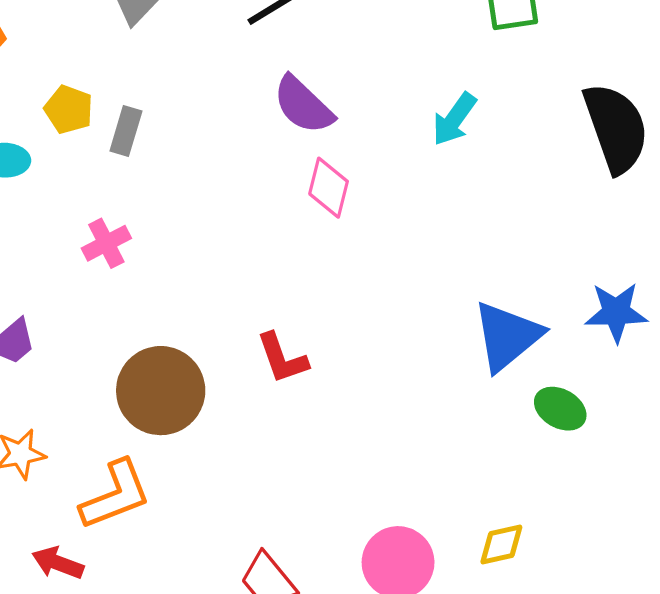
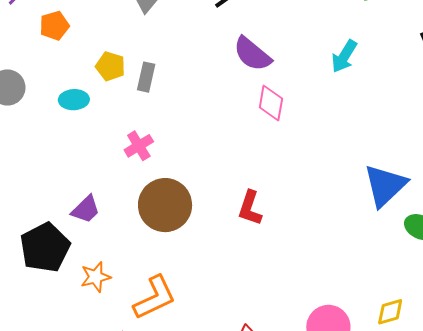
red L-shape: (282, 358) -> (250, 208), turned 42
brown circle: (161, 391) -> (165, 205), moved

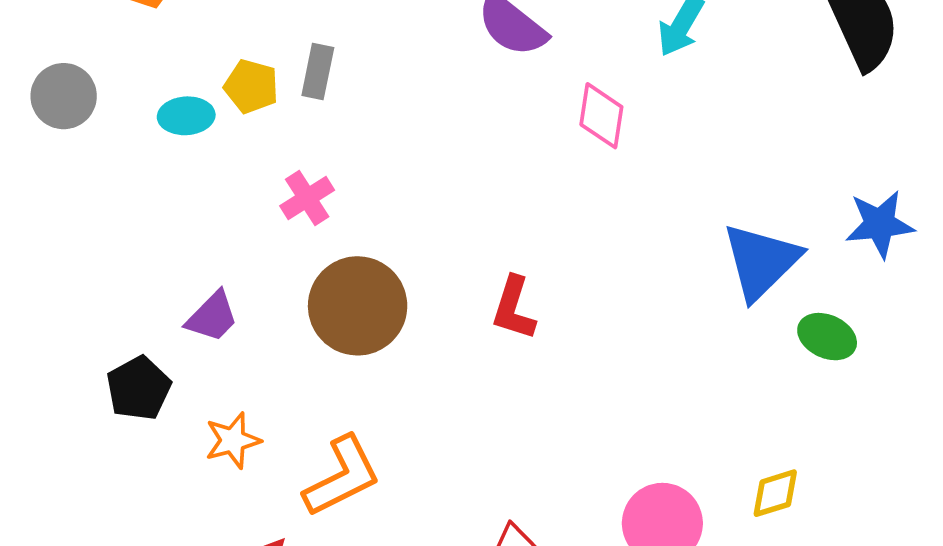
yellow pentagon: (110, 66) -> (251, 86), moved
pink diamond: (271, 103) -> (601, 116), moved
black pentagon: (45, 247) -> (139, 388), size x0.7

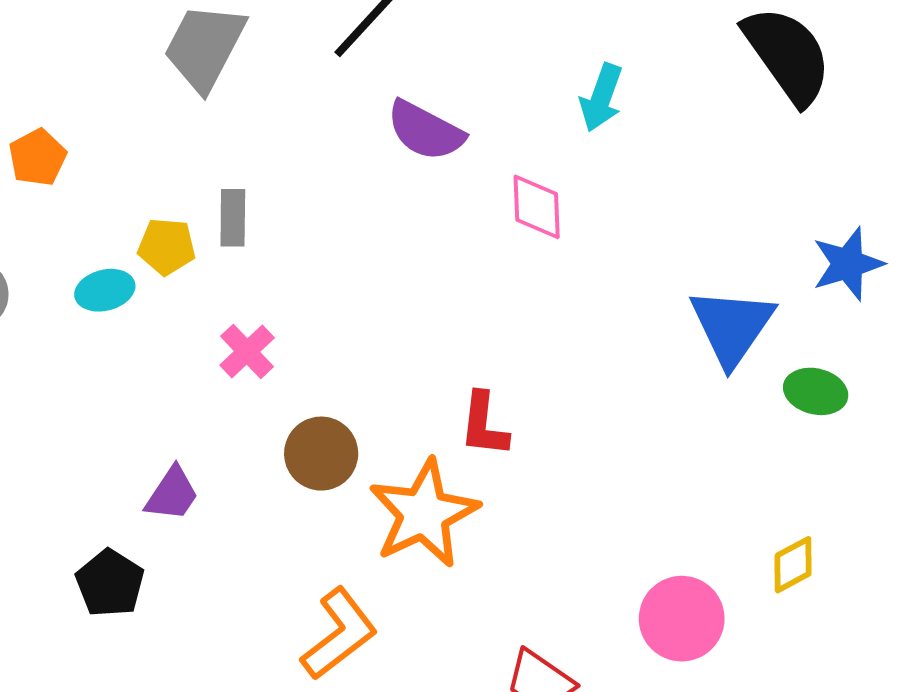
brown circle: (358, 306) -> (321, 454), size x0.7
orange star: (233, 440) -> (424, 513), moved, size x1.8

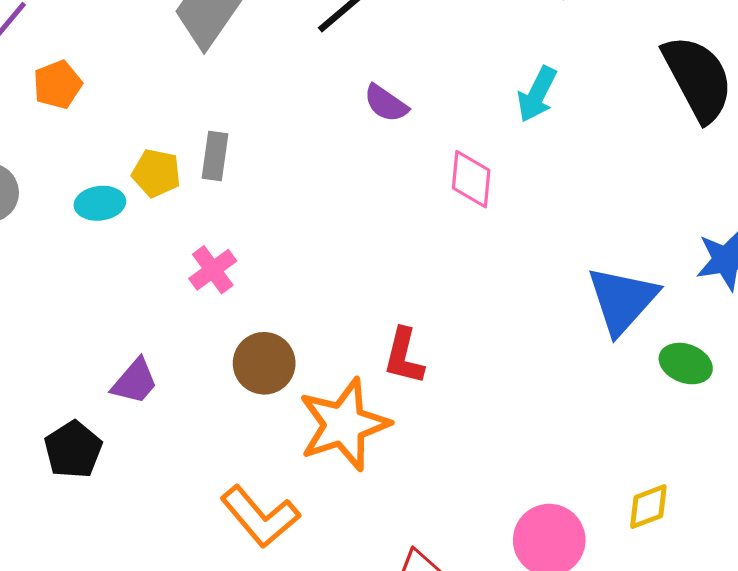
purple semicircle: (425, 131) -> (386, 103), size x0.7
orange L-shape: (339, 634) -> (260, 517), turned 80

